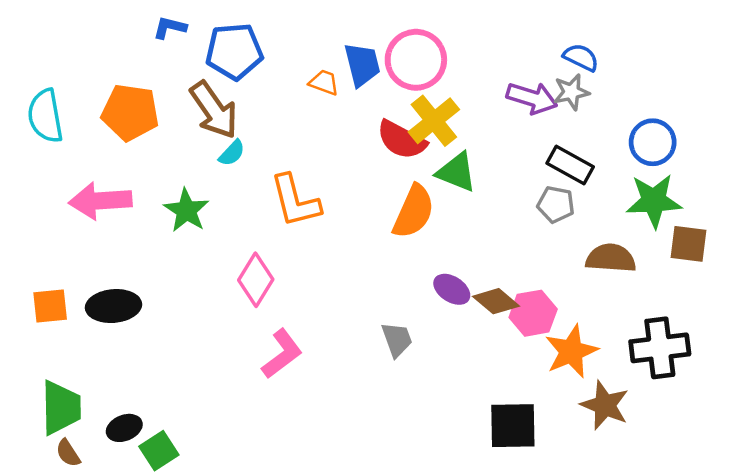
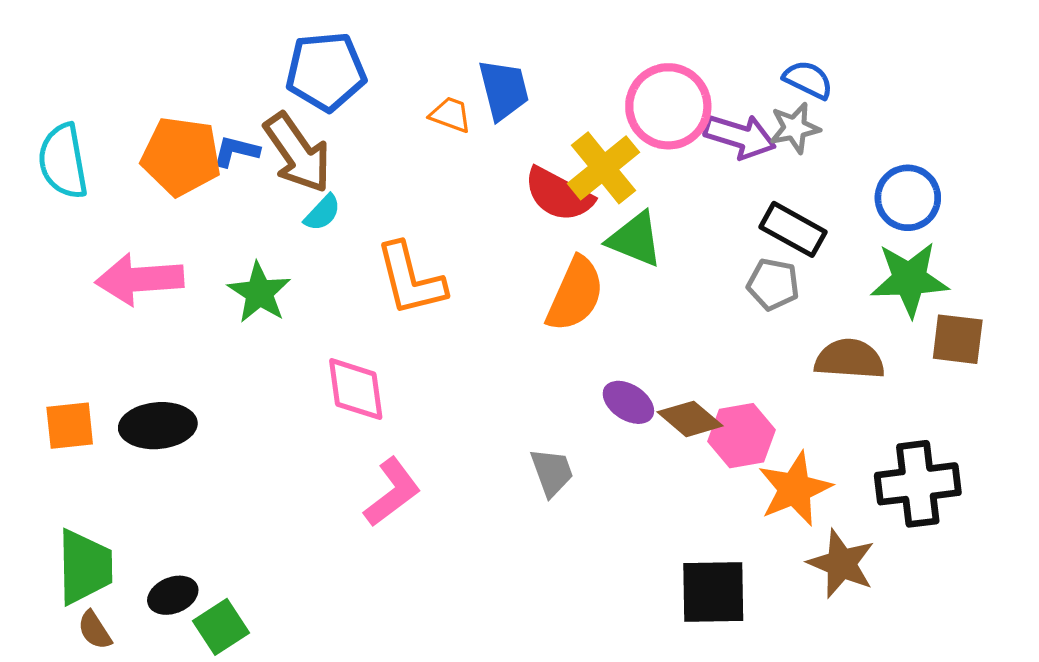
blue L-shape: (170, 27) -> (236, 151), moved
pink circle: (416, 60) -> (668, 106), moved
pink diamond: (256, 280) -> (356, 389), turned -39

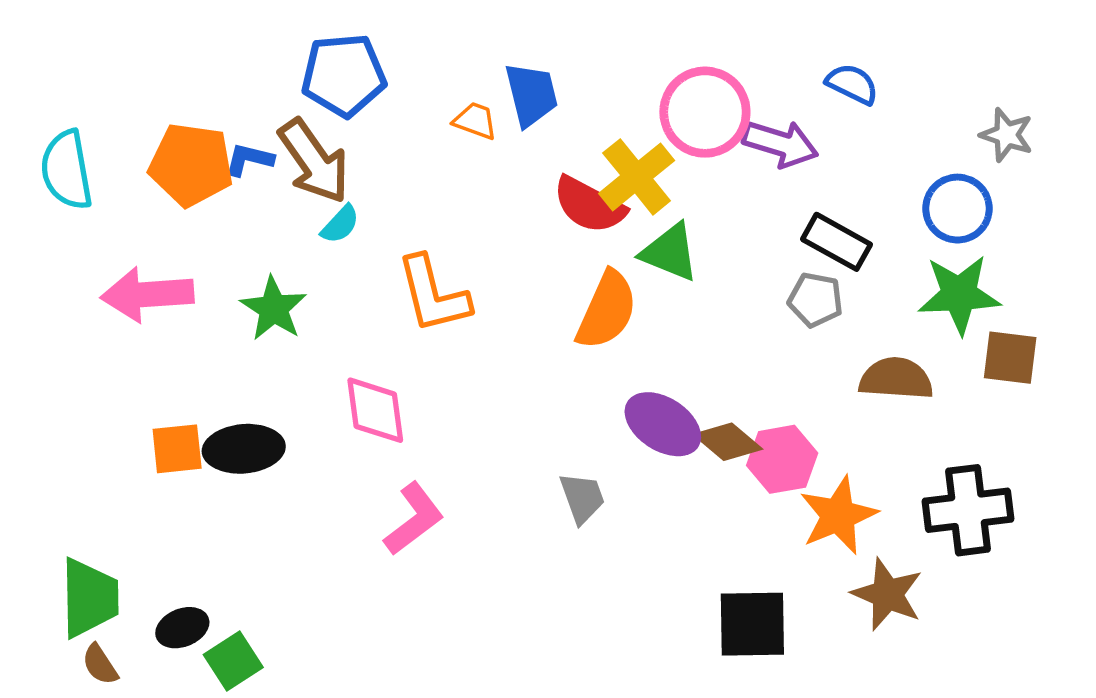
gray star: (795, 128) -> (1007, 135), moved, turned 30
purple ellipse: (628, 402) -> (663, 424), size x1.4
orange square: (70, 426) -> (177, 449), moved
black ellipse: (158, 426) -> (244, 449), moved

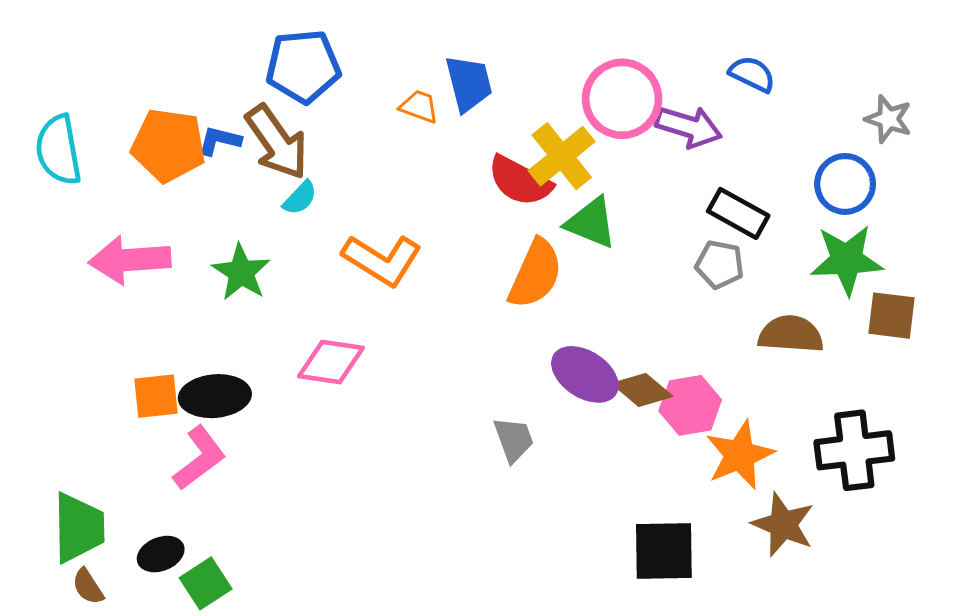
orange L-shape: (433, 294) -> (382, 260), turned -44
pink diamond: (375, 410) -> (331, 362), turned -74
pink L-shape: (414, 519) -> (199, 458), moved

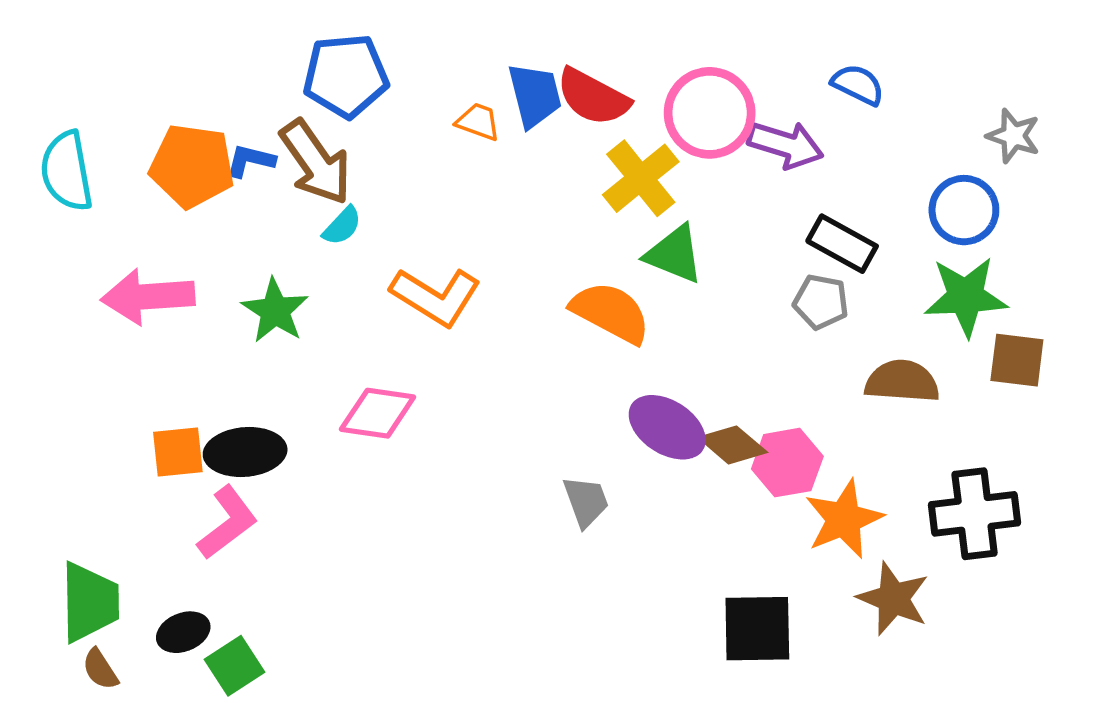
red semicircle: (520, 181) -> (593, 97), moved
orange semicircle: (535, 274) -> (611, 312), turned -86

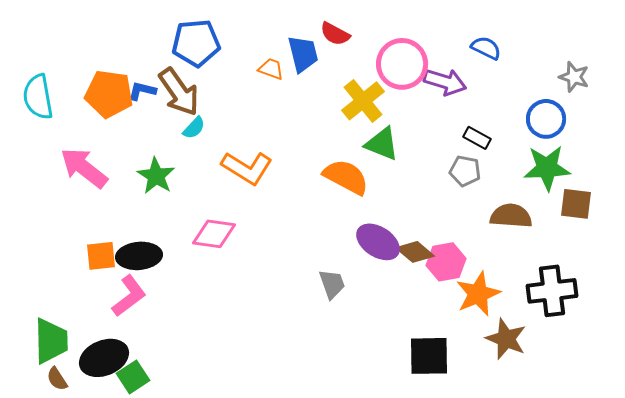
red semicircle: (593, 97) -> (335, 34), moved, size x0.7
black rectangle: (842, 244) -> (477, 138), size x0.7
pink arrow: (148, 297) -> (84, 168), turned 42
black ellipse: (183, 632) -> (104, 358), size x1.6

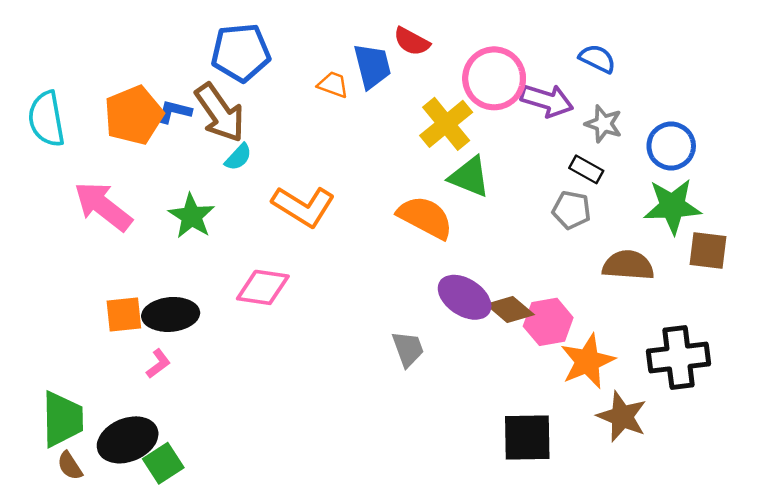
gray star: (574, 77) -> (604, 124), moved
orange pentagon: (109, 94) -> (134, 115), turned -30
pink L-shape: (129, 296) -> (158, 364), size x0.6

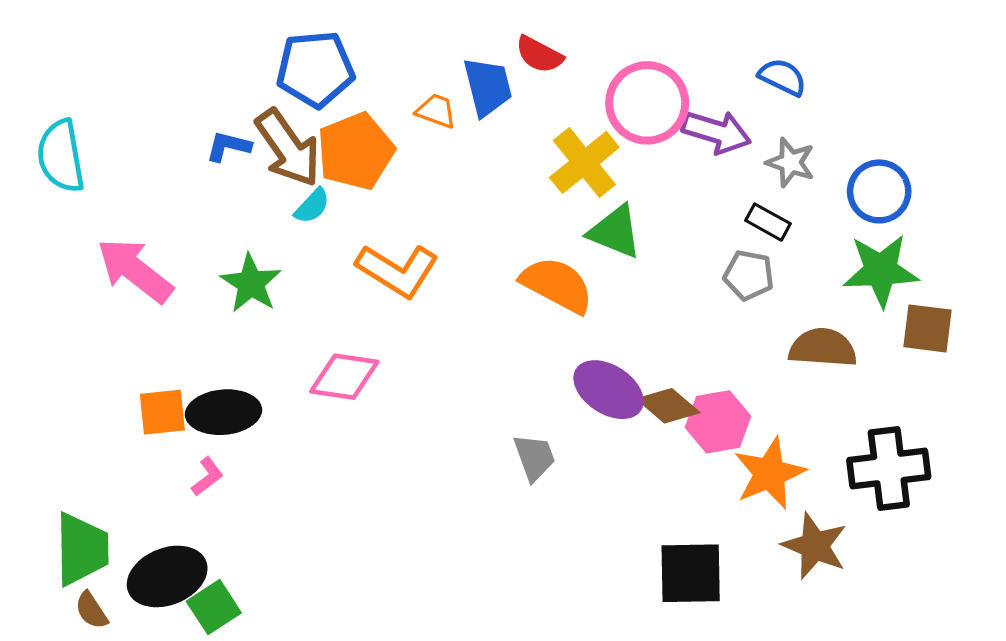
orange pentagon: (134, 115) -> (356, 151), moved

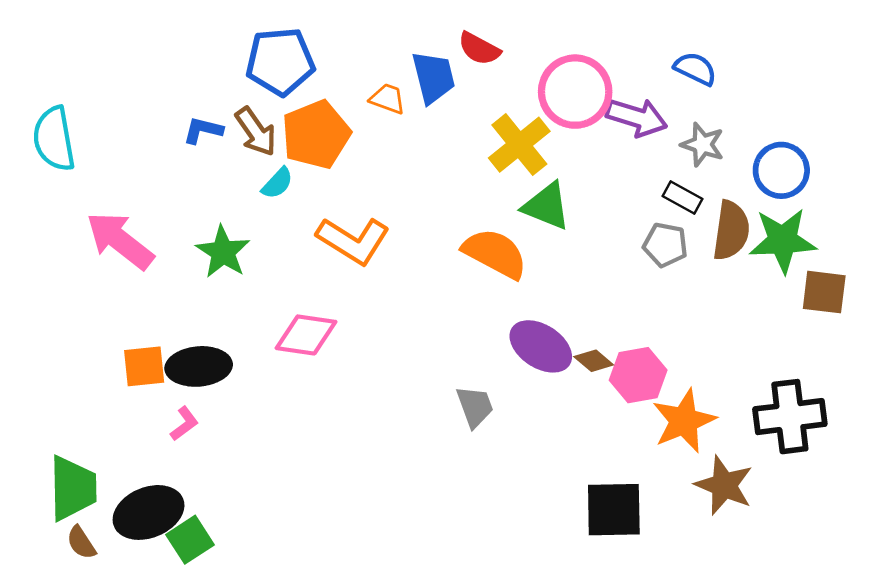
brown arrow: (288, 148) -> (256, 132), size x0.7
brown semicircle: (823, 348) -> (731, 230), moved, turned 94
brown diamond: (668, 406) -> (594, 361), size x0.7

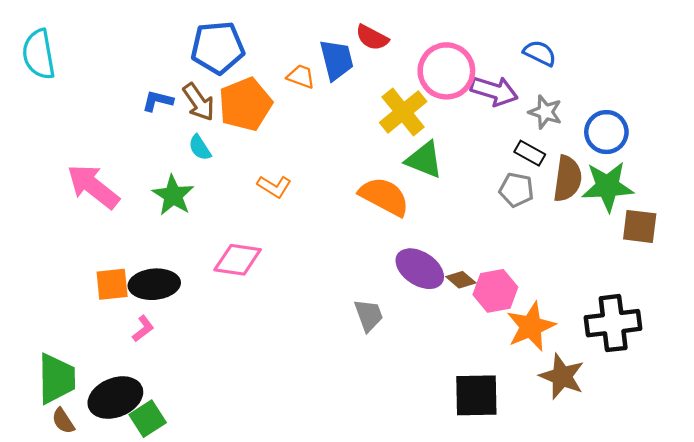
cyan semicircle: (54, 139) -> (39, 54), moved
cyan semicircle: (277, 183) -> (200, 148), moved, turned 104
orange L-shape: (353, 240) -> (274, 186), size x0.6

